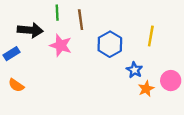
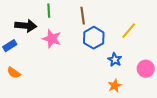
brown line: (81, 20) -> (83, 16), moved
yellow line: (151, 36) -> (129, 31), turned 30
orange star: (146, 89) -> (115, 86), moved

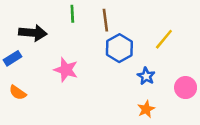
green line: (49, 11) -> (72, 14), moved
pink star: (52, 39) -> (66, 70), moved

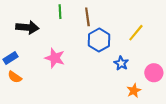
blue rectangle: (13, 58) -> (11, 58), moved
orange star: (146, 109) -> (134, 91), moved

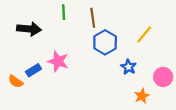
blue rectangle: (11, 58) -> (34, 70), moved

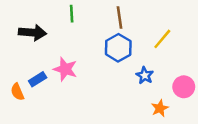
brown line: (93, 18) -> (119, 17), moved
orange semicircle: (16, 81) -> (17, 92), turned 32

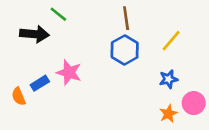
green line: (72, 14) -> (58, 14), moved, turned -48
blue star: (145, 75) -> (168, 79), moved, turned 30
pink circle: (184, 87) -> (194, 103), moved

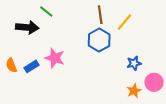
yellow line: (171, 41) -> (124, 22), moved
orange semicircle: (19, 96) -> (11, 65), moved

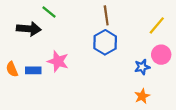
yellow line: (124, 22) -> (157, 25), moved
blue rectangle: (31, 66) -> (33, 70), turned 32
pink circle: (154, 82) -> (161, 55), moved

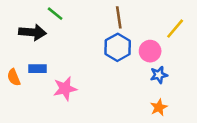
pink circle: (161, 55) -> (150, 51), moved
pink star: (58, 61) -> (65, 89), moved, turned -30
blue rectangle: (33, 70) -> (38, 69), moved

